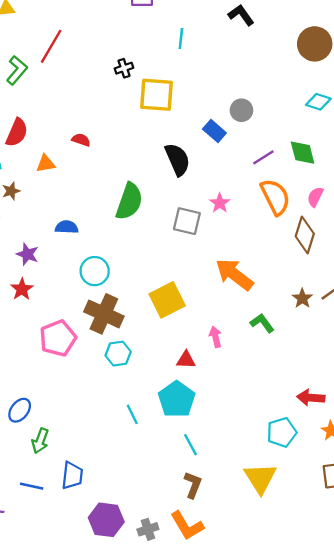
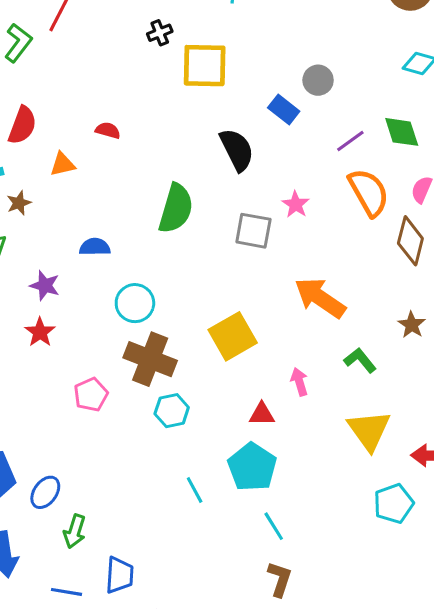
pink pentagon: (58, 338) -> (91, 395), size x0.7
yellow triangle: (260, 478) -> (369, 430), moved

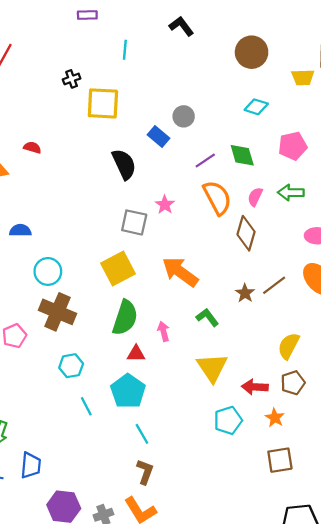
green semicircle: (176, 208) -> (125, 318), moved
yellow square: (233, 336) -> (118, 268), moved
cyan hexagon: (172, 411) -> (71, 366), moved

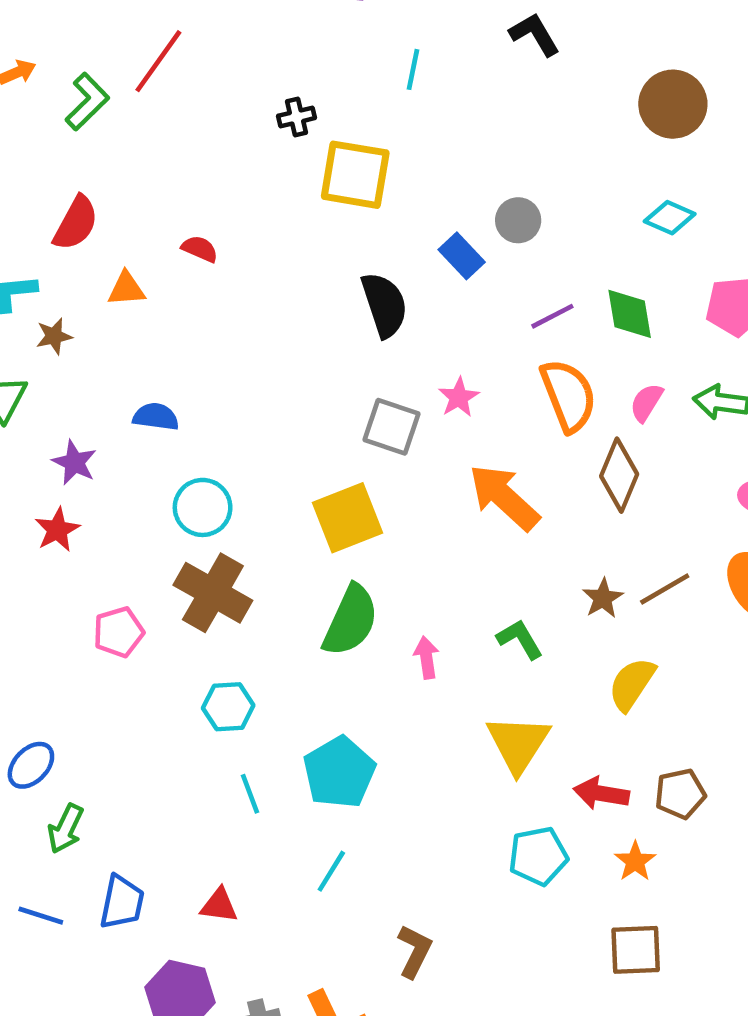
orange arrow: (180, 272) -> (504, 497), moved
yellow semicircle: (289, 346) -> (632, 684), moved
red triangle: (136, 354) -> (219, 905), moved
cyan line: (142, 434) -> (331, 871), moved, turned 55
brown L-shape: (145, 472) -> (415, 951), moved

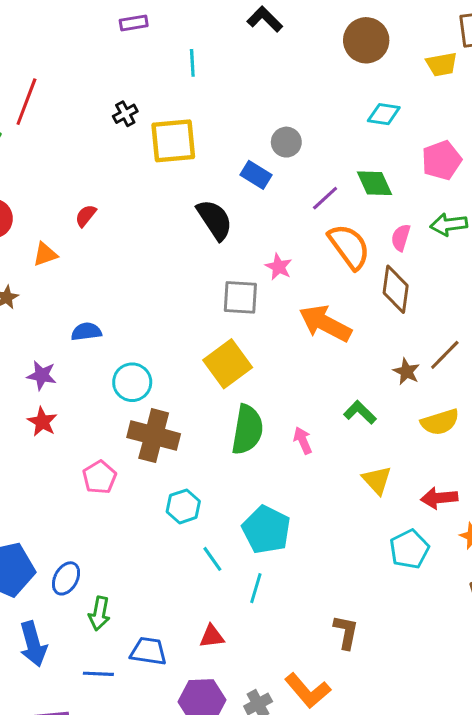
red semicircle: (200, 249) -> (86, 216), turned -60
yellow semicircle: (632, 684) -> (440, 422), turned -126
yellow triangle: (518, 744) -> (377, 480), size x0.7
cyan line: (331, 871) -> (256, 588), moved
blue trapezoid: (122, 902) -> (148, 651), turned -78

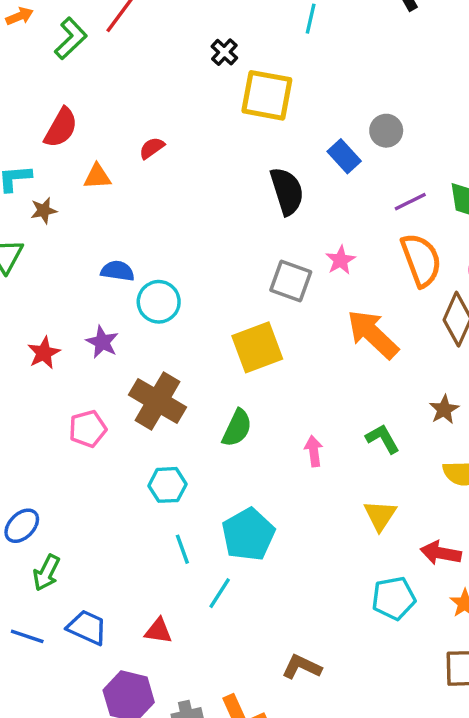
black cross: (125, 114) -> (224, 52), turned -35
purple star: (42, 375) -> (102, 342), moved
cyan circle: (132, 382) -> (159, 302), moved
green semicircle: (247, 430) -> (237, 428), moved, size x0.7
brown L-shape: (346, 632) -> (302, 667), turned -92

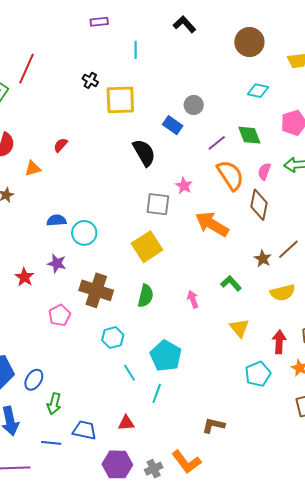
red arrow: (441, 553) -> (279, 342), turned 95

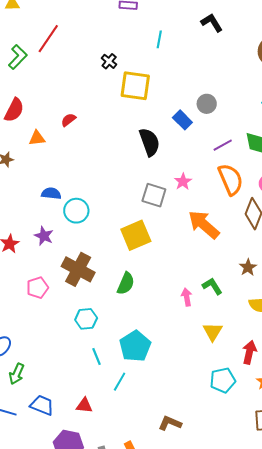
pink arrow: (193, 299) -> (187, 297), moved

